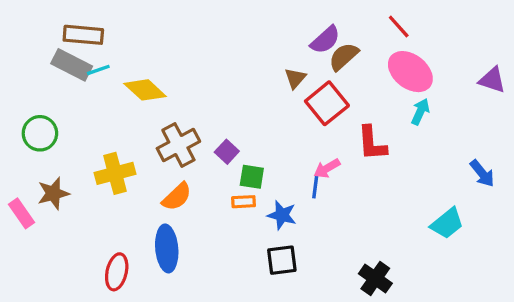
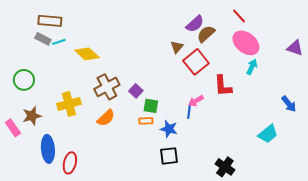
gray rectangle: (72, 65) -> (43, 39), size x0.7
blue ellipse: (167, 248) -> (48, 149), moved

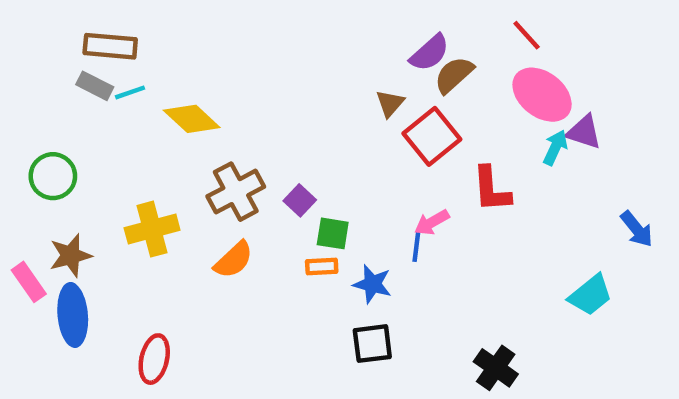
purple triangle: (295, 48) -> (584, 132), moved
blue ellipse: (48, 149) -> (73, 315), moved

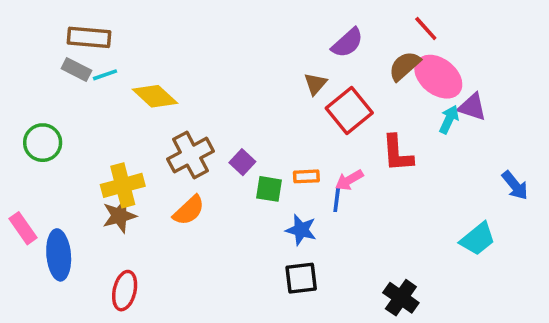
brown semicircle: (454, 75) -> (404, 66), moved
brown star: (70, 255) -> (119, 216), moved
orange rectangle: (322, 266) -> (306, 176), moved

